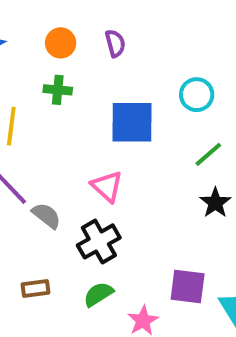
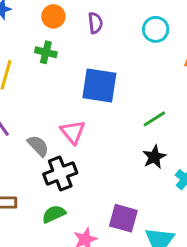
cyan circle: (197, 95) -> (156, 29), moved
gray semicircle: (46, 216) -> (38, 146), moved

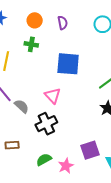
gray semicircle: (38, 146) -> (22, 106), moved
green semicircle: (54, 214) -> (44, 160), moved
purple square: (123, 218) -> (90, 150), turned -30

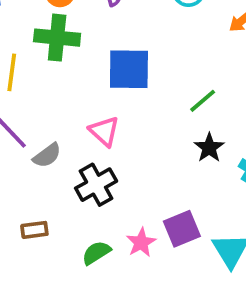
green cross: (31, 44) -> (57, 38), size x1.6
gray semicircle: (22, 106) -> (47, 155), turned 105
pink star: (66, 166) -> (141, 243), moved

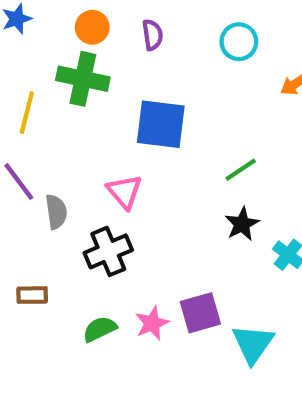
gray semicircle: (47, 155) -> (56, 212), turned -68

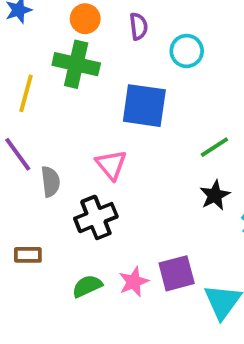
cyan circle: (239, 42) -> (187, 51), moved

